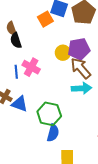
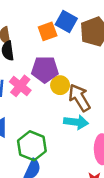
purple pentagon: (79, 49) -> (45, 69), moved
yellow circle: (63, 53) -> (60, 85), moved

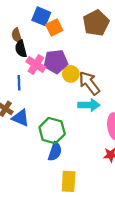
blue square: (66, 22) -> (41, 16), moved
pink cross: (20, 86) -> (36, 64), moved

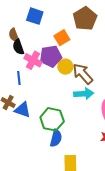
orange square: (54, 28) -> (62, 38), moved

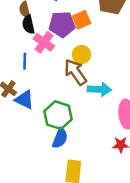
purple pentagon: (51, 56) -> (62, 24), moved
brown arrow: (83, 74) -> (75, 72), moved

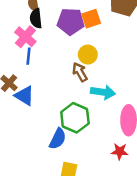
pink cross: (44, 42) -> (25, 37), moved
brown arrow: (75, 72) -> (80, 72), size x0.7
green hexagon: (58, 115) -> (75, 118), moved

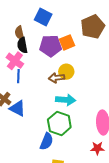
brown arrow: (80, 72) -> (57, 78), moved, turned -63
cyan arrow: (103, 92) -> (66, 100), moved

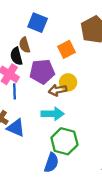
brown semicircle: (19, 33) -> (25, 45), moved
purple pentagon: (51, 46) -> (42, 72), moved
cyan arrow: (66, 100) -> (53, 114), moved

